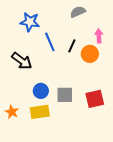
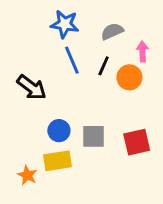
gray semicircle: (78, 12) -> (112, 31), moved
blue star: (30, 22) -> (65, 24), moved
orange star: (12, 112) -> (27, 175), moved

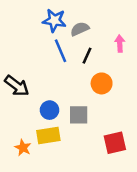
gray semicircle: (112, 31) -> (80, 29), moved
orange circle: (129, 77) -> (102, 83), moved
black arrow: (32, 87) -> (17, 86), moved
red square: (137, 142) -> (115, 143), moved

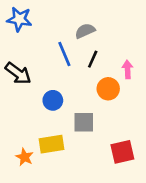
blue star: (54, 20) -> (19, 19), moved
pink arrow: (120, 43) -> (128, 69), moved
black arrow: (17, 86) -> (18, 73), moved
blue circle: (50, 110) -> (53, 100), moved

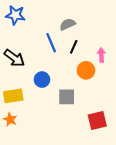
yellow rectangle: (52, 144) -> (13, 96), moved
orange star: (24, 157) -> (10, 119), moved

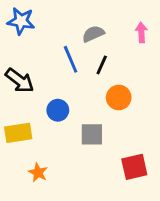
pink arrow: (101, 55) -> (141, 32), moved
orange star: (10, 119) -> (38, 173), moved

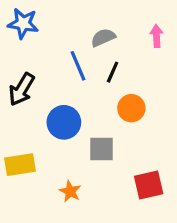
black arrow: (20, 81) -> (22, 89), turned 84
blue circle: (58, 110) -> (64, 122), size x1.4
yellow rectangle: (18, 133) -> (20, 165), moved
orange star: (38, 173) -> (70, 191), moved

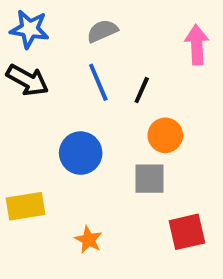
pink arrow: (156, 36) -> (197, 45), size x1.4
gray semicircle: (103, 38) -> (102, 31), moved
black arrow: (22, 89) -> (27, 80), moved, turned -92
gray square: (102, 149) -> (150, 179), moved

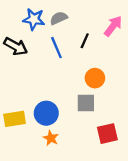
blue star: (29, 29) -> (34, 19), moved
pink arrow: (197, 45) -> (113, 26), turned 40
black line: (142, 90) -> (85, 41), moved
blue circle: (81, 153) -> (46, 113), moved

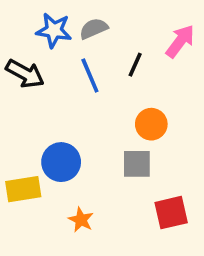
blue circle: (46, 113) -> (61, 162), moved

